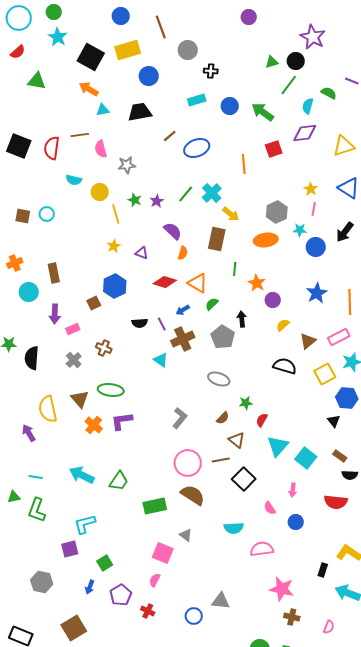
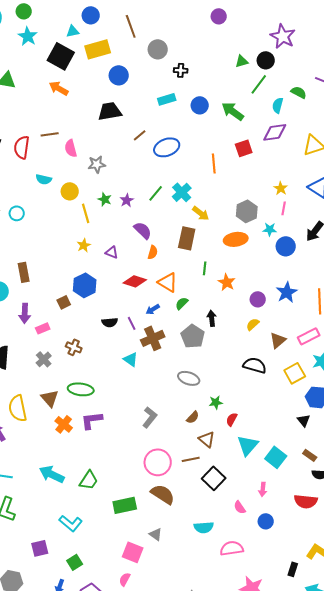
cyan triangle: (103, 110) -> (73, 31), moved
purple circle: (273, 300) -> (258, 299), moved
cyan L-shape: (85, 524) -> (71, 523), moved, turned -125

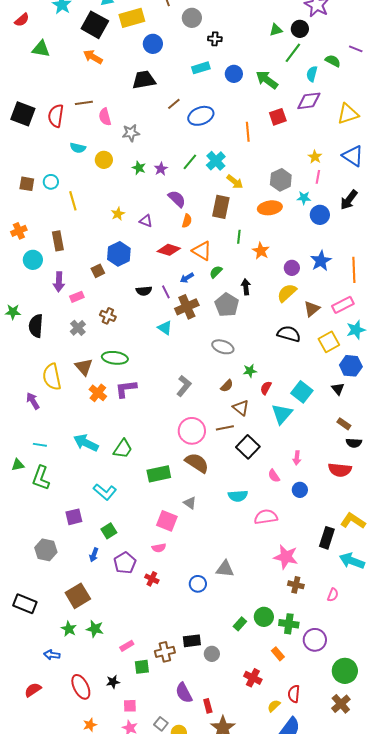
yellow line: (86, 213) -> (73, 201), moved
yellow semicircle: (253, 324) -> (287, 293), size x1.5
cyan square: (276, 457) -> (302, 392), moved
black rectangle: (293, 569) -> (327, 538), size x1.5
pink semicircle: (125, 579) -> (159, 548), turned -128

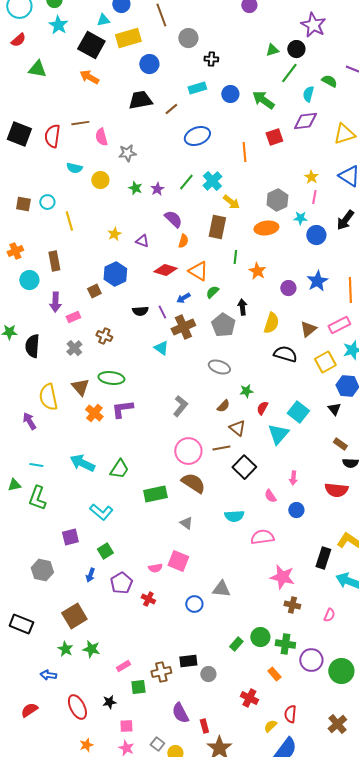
brown line: (174, 104) -> (171, 109), moved
yellow semicircle: (287, 293) -> (271, 323), moved, turned 150
pink square: (167, 521) -> (178, 561), moved
green circle: (345, 671) -> (341, 671), moved

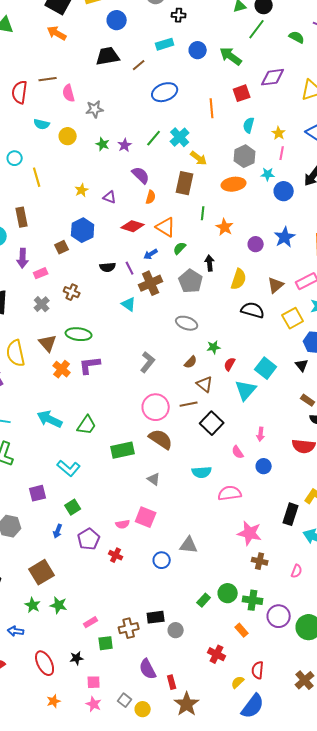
cyan semicircle: (308, 94) -> (249, 125), moved

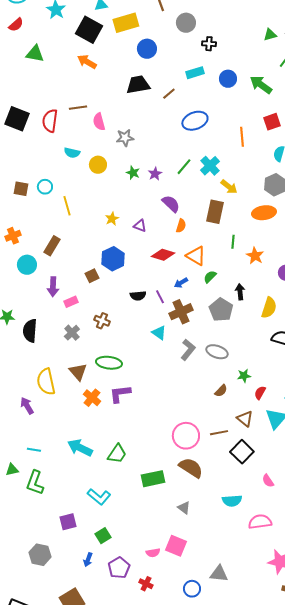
brown rectangle: (22, 217) -> (52, 246), turned 42
gray L-shape: (148, 362) -> (188, 350), moved
brown triangle: (205, 384) -> (245, 419), moved

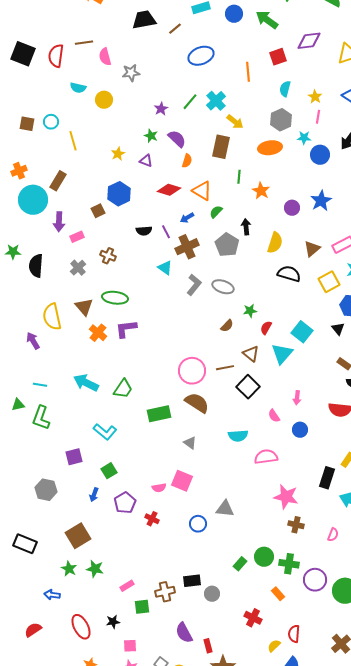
green star: (133, 173) -> (151, 136), moved
cyan circle: (27, 265) -> (33, 200), size x1.5

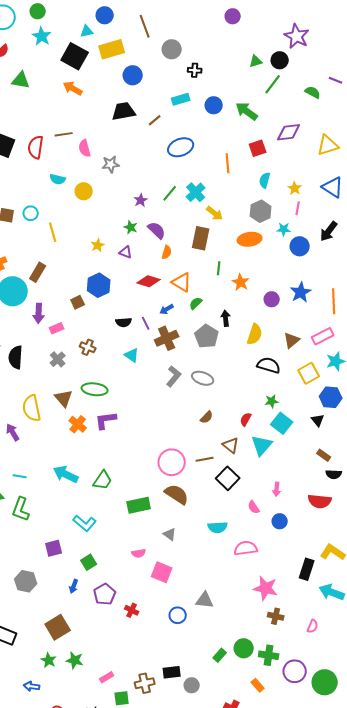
cyan triangle: (165, 268) -> (132, 355), moved
green star: (250, 311) -> (272, 401), moved
pink semicircle: (159, 488) -> (139, 553), moved

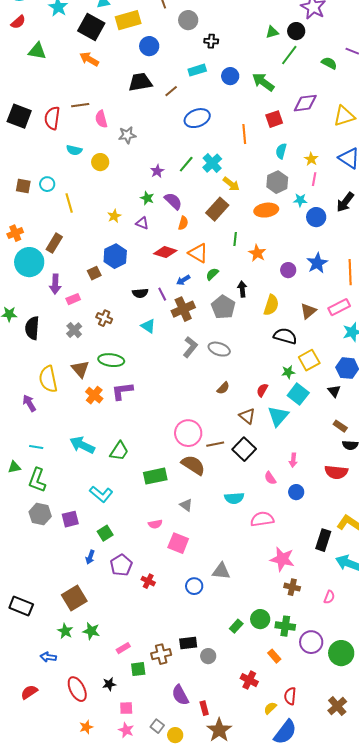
brown rectangle: (201, 238) -> (217, 209), turned 30
yellow square: (309, 373) -> (309, 360), moved
brown line: (205, 459) -> (215, 444), moved
gray hexagon: (26, 581) -> (40, 514), moved

